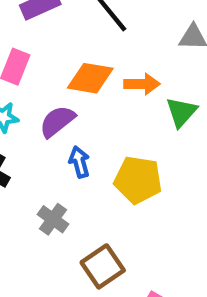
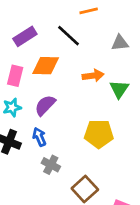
orange diamond: (90, 78) -> (46, 66), moved
blue arrow: (79, 162) -> (39, 137), moved

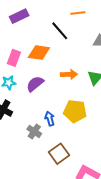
purple rectangle: (25, 36) -> (19, 16), moved
orange arrow: (93, 76) -> (69, 74), moved
blue arrow: (39, 137) -> (50, 119), moved

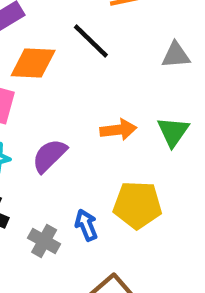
orange diamond: (39, 53) -> (33, 63), moved
gray cross: (34, 131) -> (44, 241), moved

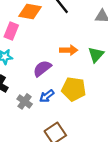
purple semicircle: (49, 156) -> (42, 68), moved
blue arrow: (86, 225) -> (47, 96), turned -112

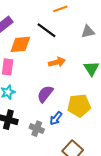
orange arrow: (69, 50) -> (57, 62), moved

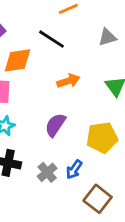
blue arrow: (56, 118) -> (74, 169), moved
gray cross: (37, 129) -> (47, 172), turned 32

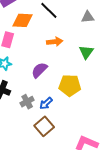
brown square: (98, 199) -> (44, 126), moved

